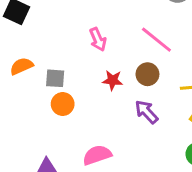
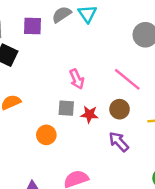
gray square: (55, 78) -> (66, 108), moved

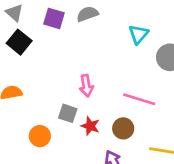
cyan triangle: (87, 14) -> (138, 34), moved
pink line: (127, 79) -> (139, 99), turned -36

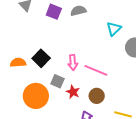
black square: (19, 42) -> (41, 58), moved
pink line: (139, 99) -> (96, 70), moved
orange circle: (40, 136) -> (36, 96), size x1.6

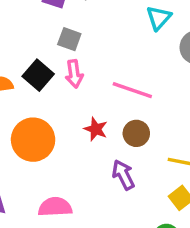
pink arrow: (73, 63) -> (74, 74), moved
gray square: (58, 81) -> (69, 39), moved

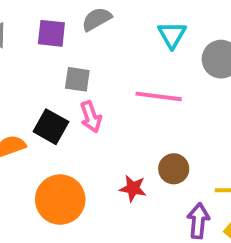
pink line: (132, 90) -> (159, 96), moved
red star: (96, 129) -> (133, 188), moved
purple arrow: (123, 175) -> (198, 221), moved, turned 44

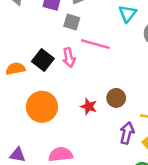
gray square: (77, 79) -> (72, 22), moved
pink line: (159, 96) -> (95, 44), moved

